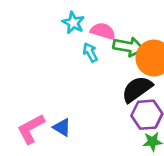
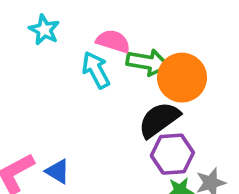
cyan star: (73, 23) -> (44, 30), moved
cyan arrow: (90, 52) -> (96, 70), size x1.4

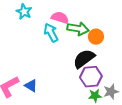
orange circle: (182, 78) -> (96, 37), size x0.6

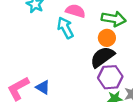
green arrow: (78, 29) -> (114, 19), moved
orange circle: (96, 37) -> (107, 38), moved

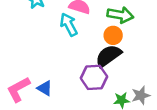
purple hexagon: (110, 77) -> (94, 77), moved

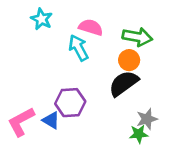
purple hexagon: (94, 77) -> (70, 103), moved
gray star: (141, 95) -> (147, 119), moved

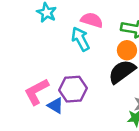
pink L-shape: (21, 122) -> (37, 92), moved

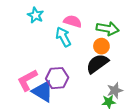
blue triangle: (55, 105) -> (43, 91), size x1.6

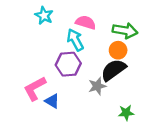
purple hexagon: (57, 78) -> (68, 64), moved
gray star: (115, 90) -> (97, 86), moved
blue triangle: (43, 91) -> (52, 101), size x0.6

